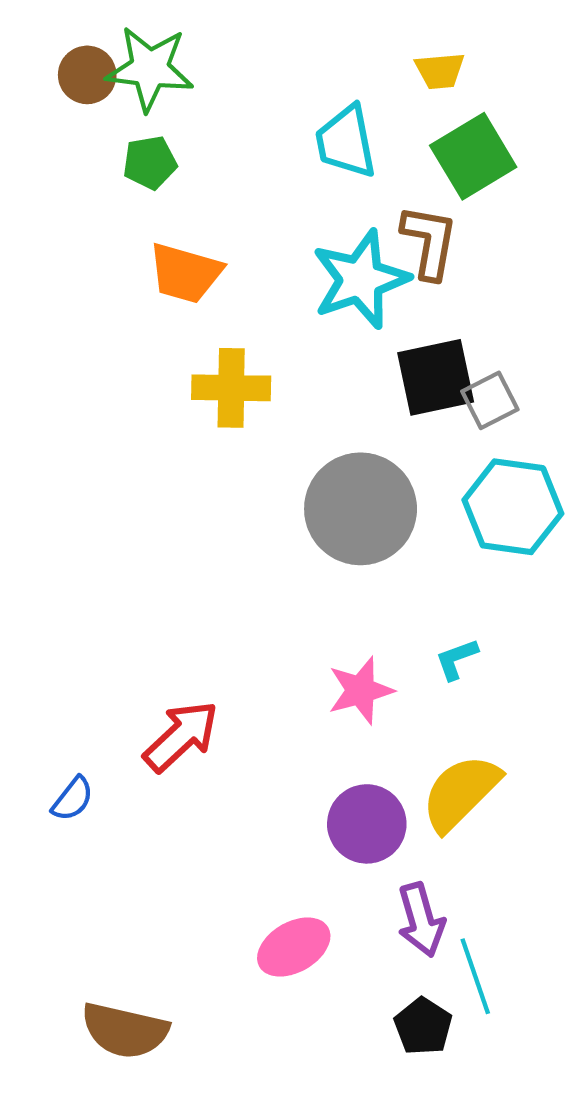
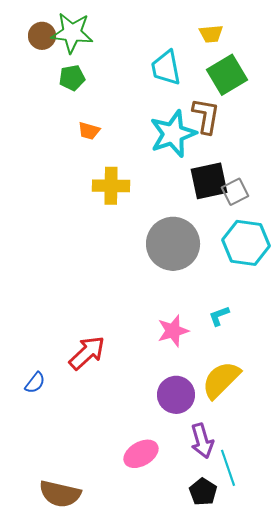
orange trapezoid: (185, 273) -> (89, 131), size x0.6

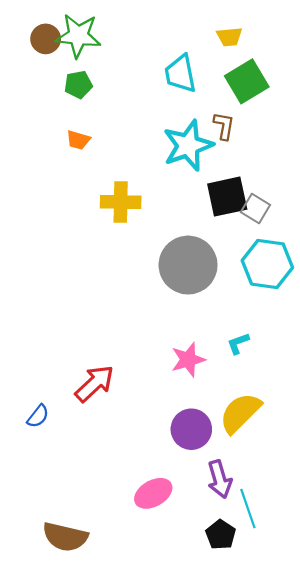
brown L-shape: (206, 116) -> (224, 126), size x0.7
orange trapezoid: (89, 131) -> (78, 140), moved
gray square: (235, 192) -> (255, 209), turned -32

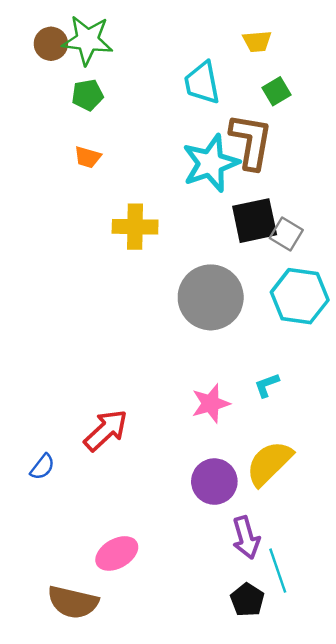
green square: (247, 81) -> (277, 91), size x0.6
brown L-shape: (224, 126) -> (251, 141), size x1.8
pink ellipse: (153, 493) -> (117, 553), moved

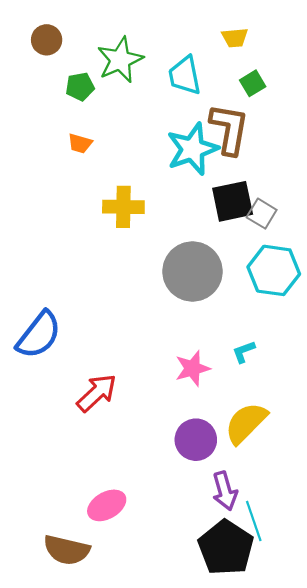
green star: (88, 40) -> (120, 60), moved, turned -30
blue semicircle: (42, 467) -> (39, 335), moved, size x2.0
black pentagon: (247, 600) -> (226, 548), size x1.8

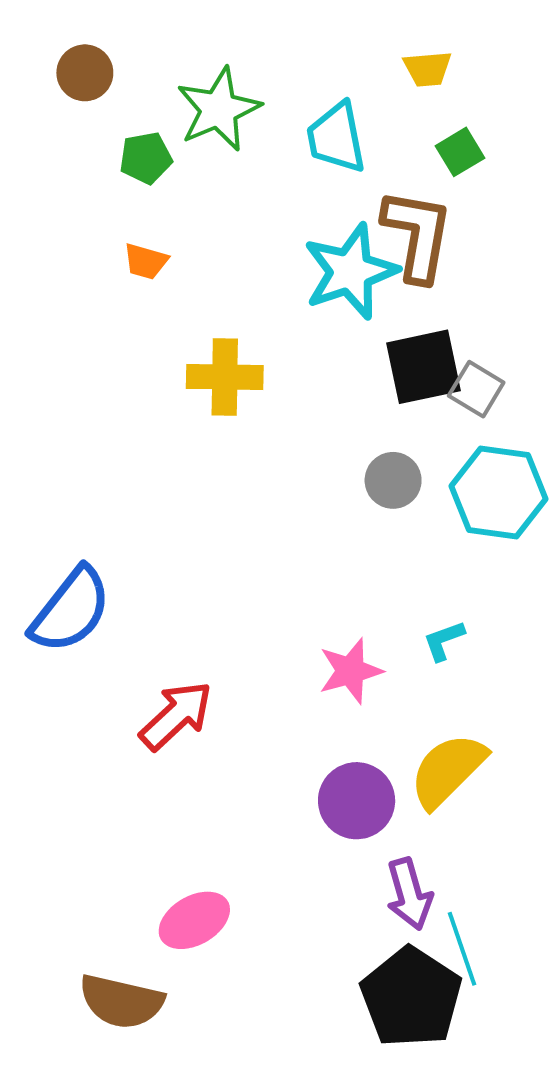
gray circle: (192, 272) -> (393, 480), moved, size x0.5

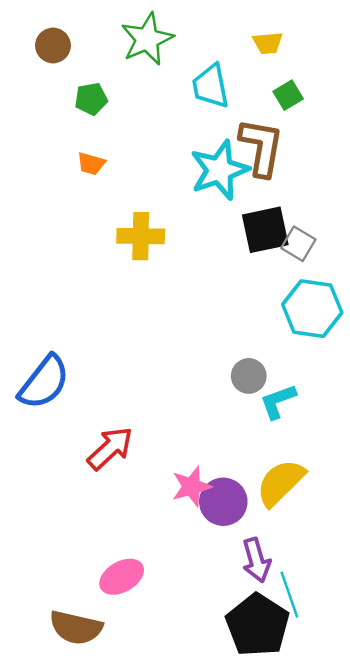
green star: (219, 109) -> (147, 39), moved
gray circle: (393, 480) -> (249, 376), moved
cyan L-shape: (444, 641) -> (278, 401), size x1.4
pink star: (350, 671) -> (192, 486), moved

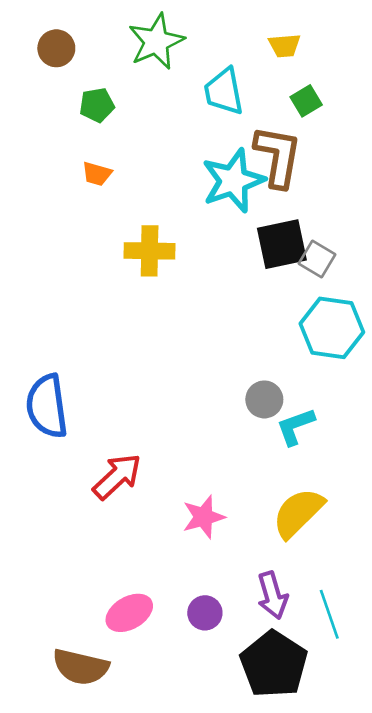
blue semicircle: (44, 382) -> (47, 406), turned 134
purple circle: (223, 502) -> (205, 613), moved, size x0.7
cyan line: (289, 595) -> (329, 614), moved

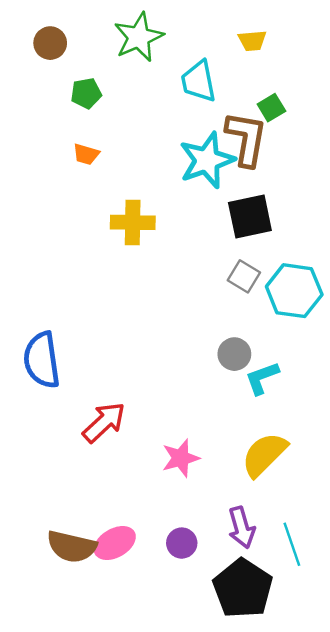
green square: (306, 101) -> (271, 108), moved
gray square: (317, 259) -> (244, 276), moved
brown semicircle: (81, 667) -> (72, 547), moved

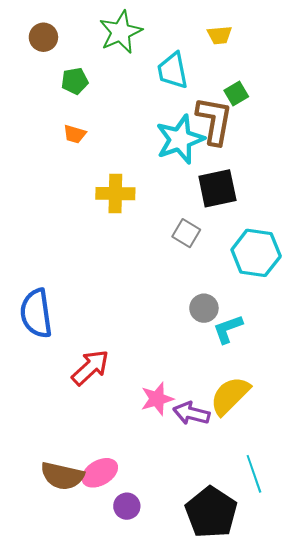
gray square: (244, 276) -> (186, 233), moved
purple arrow: (242, 527) -> (191, 413), moved, turned 120
purple circle: (182, 543) -> (127, 506), moved

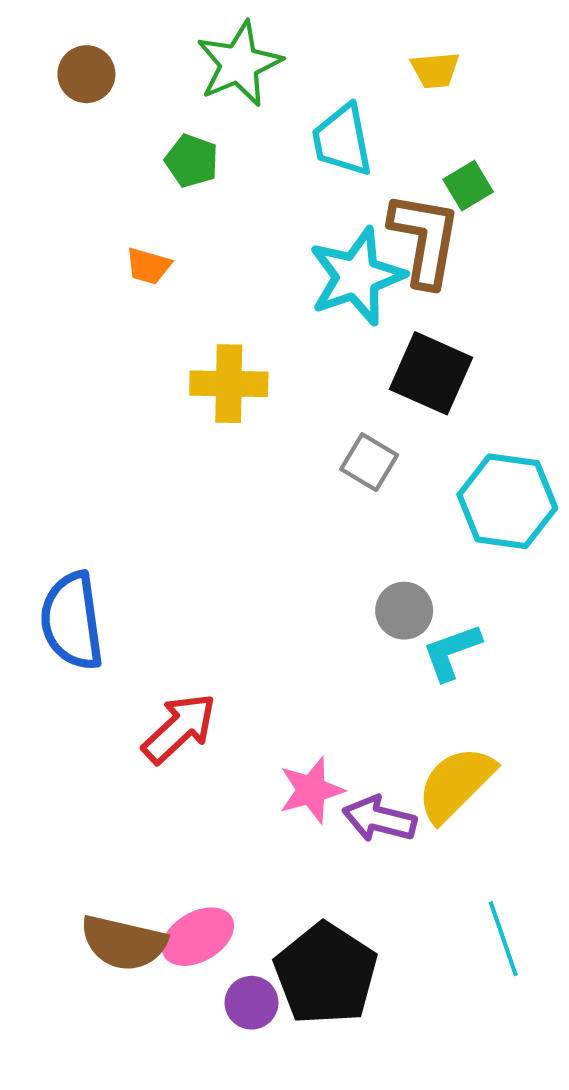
green pentagon: (75, 81) -> (192, 161), moved, turned 30
black square: (217, 188) -> (431, 373), turned 36
black pentagon: (211, 512) -> (326, 974), moved

